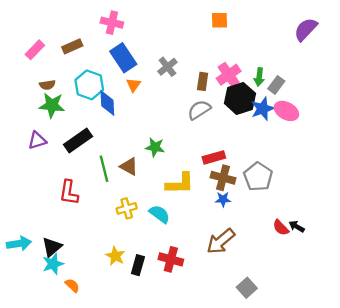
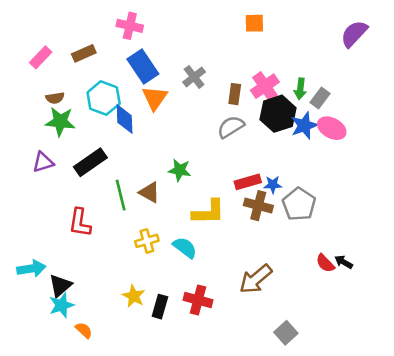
orange triangle: (133, 85) -> (155, 98), size x1.5
blue star: (223, 199) -> (273, 185), moved
cyan arrow: (19, 244) -> (31, 269), moved

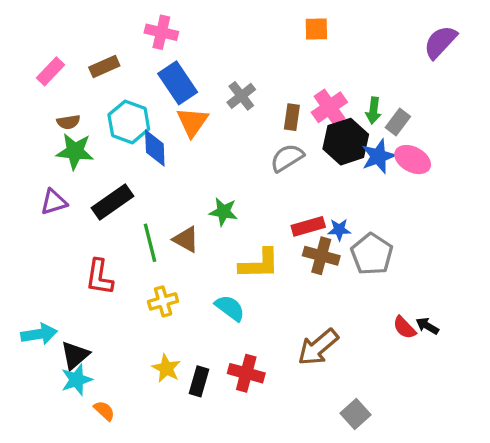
yellow cross: (147, 241) -> (163, 301), moved

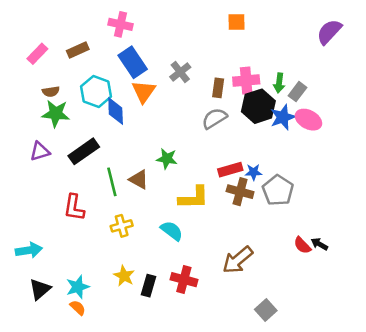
pink cross: (329, 107) -> (246, 81), turned 30
black triangle: (75, 355) -> (40, 289), moved
cyan star: (77, 380) -> (78, 287), moved

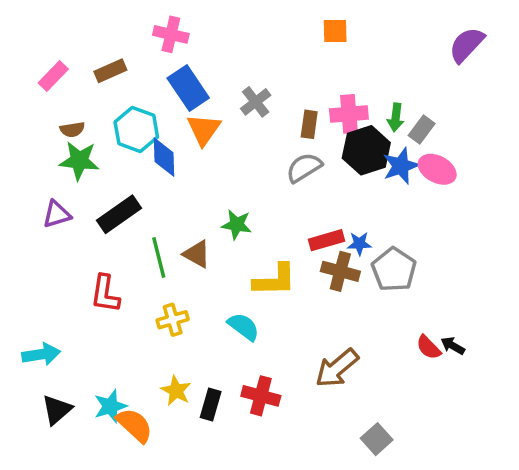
orange semicircle: (78, 308) -> (135, 425), moved, size x1.6

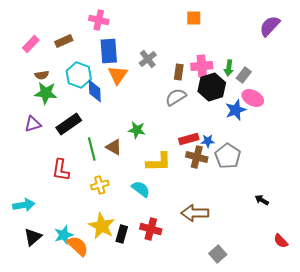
blue rectangle: (188, 88) -> (109, 51), turned 30
blue star: (401, 166) -> (236, 110), moved
red semicircle: (429, 347) -> (281, 241), moved
brown arrow: (337, 368) -> (195, 213), turned 40
yellow star: (176, 391) -> (102, 226), size x1.5

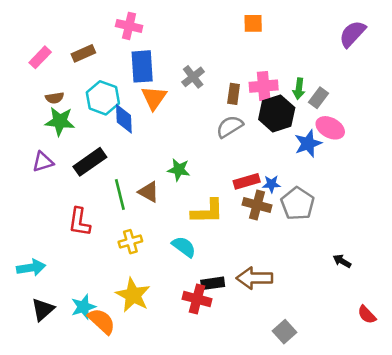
black rectangle: (122, 234) -> (213, 283), moved, turned 66

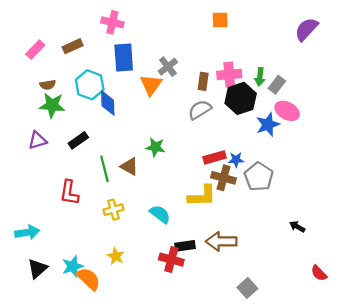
orange triangle: (154, 98) -> (151, 85), moved
black rectangle: (90, 162) -> (78, 140), size x0.7
yellow L-shape: (207, 211) -> (202, 196), moved
yellow star: (133, 295) -> (116, 256), size x0.6

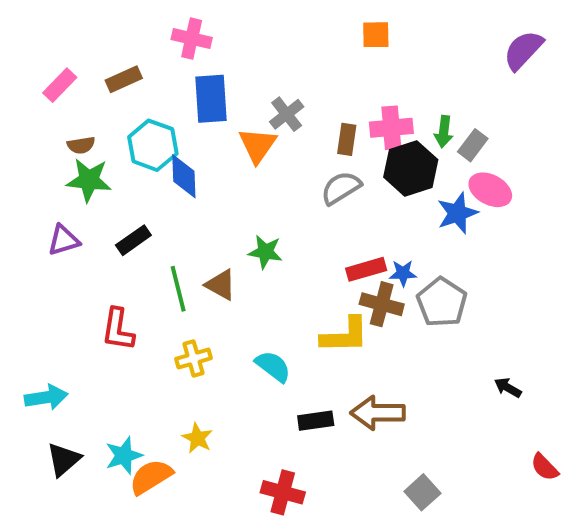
red cross: (171, 260) -> (283, 492), moved
orange semicircle: (89, 279) -> (151, 477), turned -75

